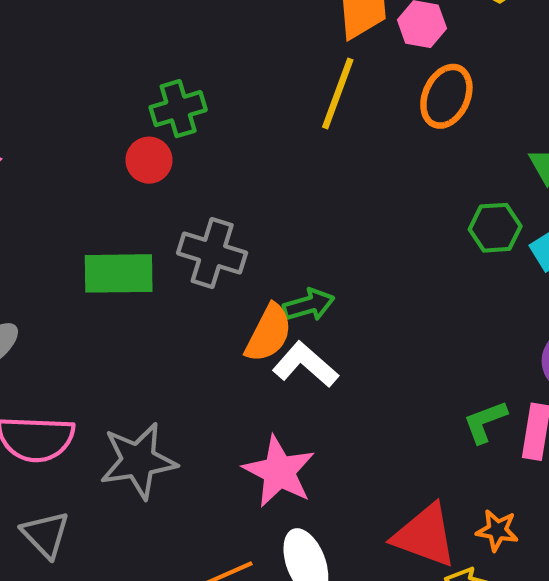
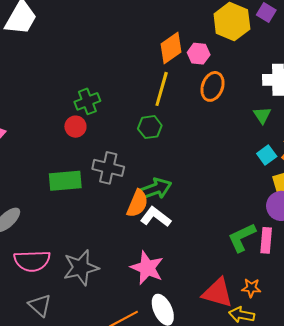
green hexagon: (495, 228) -> (150, 127), moved
green arrow: (309, 305) -> (155, 189), size x1.4
green L-shape: (485, 422) -> (242, 237), size x1.4

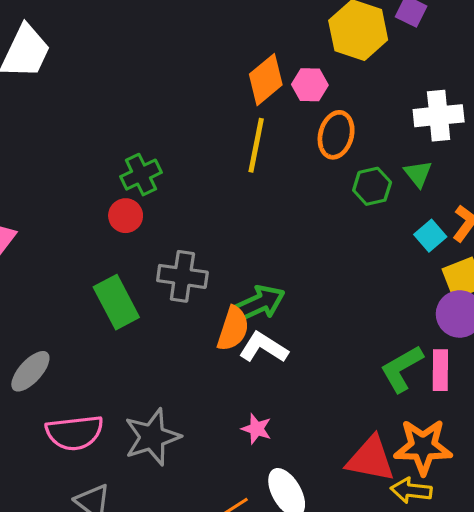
green hexagon: (150, 127) -> (372, 186), moved
green rectangle: (65, 181) -> (116, 302), turned 72
pink star: (147, 268) -> (257, 429), size x0.6
orange star: (251, 288) -> (423, 447), size x1.8

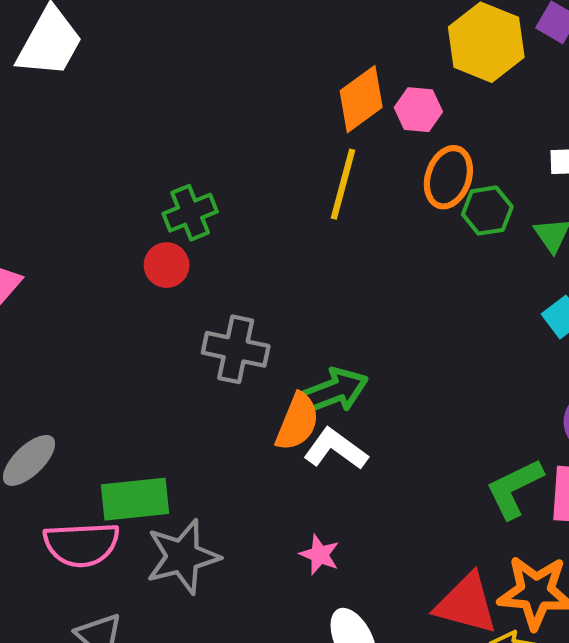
green hexagon: (372, 186) -> (487, 211), moved
green rectangle: (116, 302) -> (135, 499), moved, turned -72

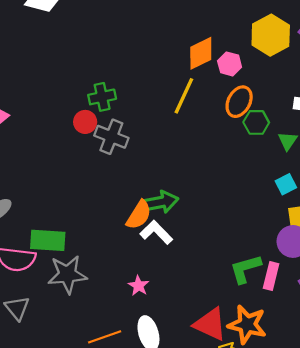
gray cross: (236, 349) -> (111, 137), moved

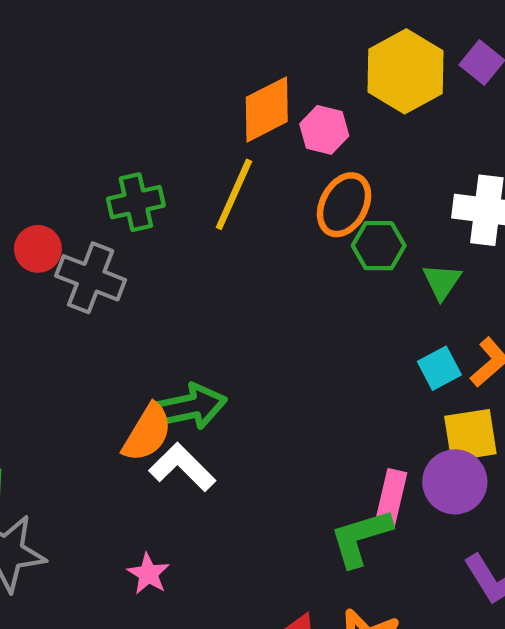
green cross: (102, 97) -> (136, 202), moved
pink rectangle: (271, 276) -> (391, 498), moved

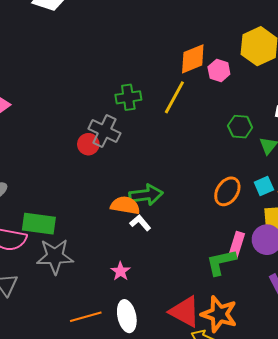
orange ellipse: (344, 205) -> (227, 191), moved
red circle: (38, 249) -> (88, 144), moved
orange semicircle: (147, 433) -> (125, 205), turned -116
white L-shape: (182, 467) -> (140, 223), size x0.7

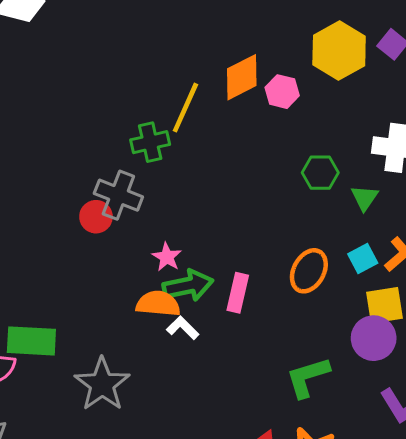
yellow line: (174, 97) -> (185, 108), moved
pink rectangle: (237, 245) -> (238, 293), moved
gray star: (55, 256) -> (102, 384), moved, turned -30
pink star: (120, 271) -> (167, 257), moved

